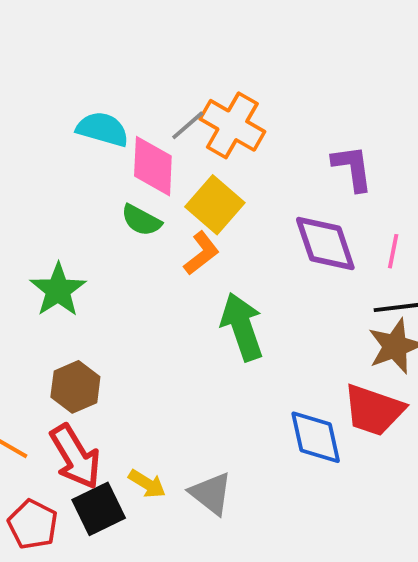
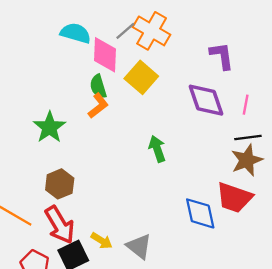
green semicircle: (141, 220) -> (98, 86), turned 45
orange L-shape: (201, 253) -> (98, 106), moved
green arrow: (242, 327) -> (157, 149), size x0.7

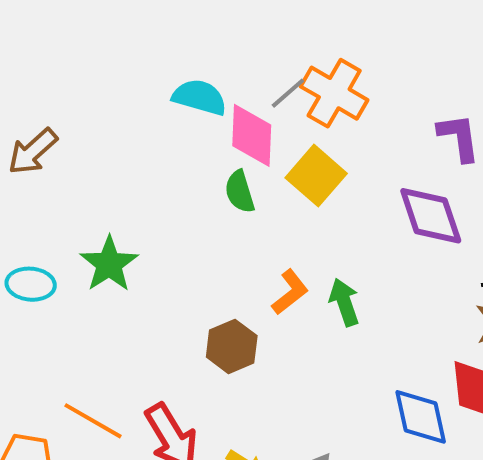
orange L-shape: (98, 106) -> (290, 292), moved
green star: (49, 127) -> (109, 264), moved
brown hexagon: (60, 184) -> (232, 346), moved

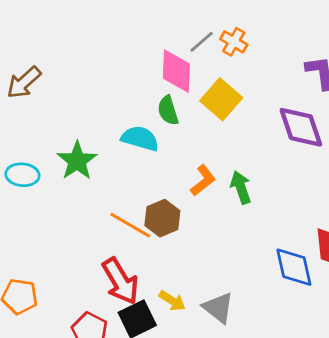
orange cross: (334, 93) -> (234, 42), size x0.6
cyan semicircle: (200, 97) -> (140, 138), moved
orange line: (93, 421) -> (130, 225), moved

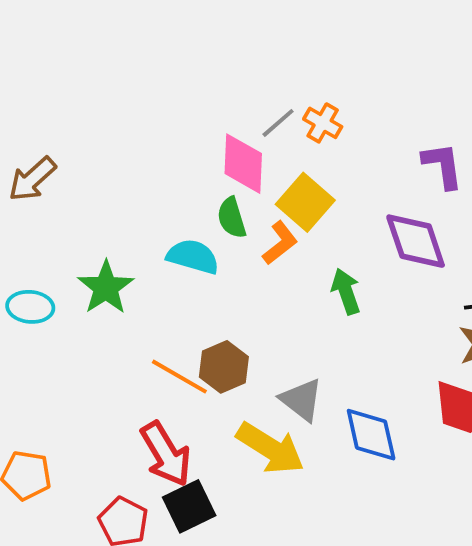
orange L-shape: (203, 180) -> (280, 243), moved
green arrow: (241, 187) -> (346, 291), moved
blue diamond: (294, 267) -> (371, 435), moved
yellow arrow: (172, 301) -> (270, 448), moved, size x1.8
gray triangle: (218, 308) -> (301, 400), moved

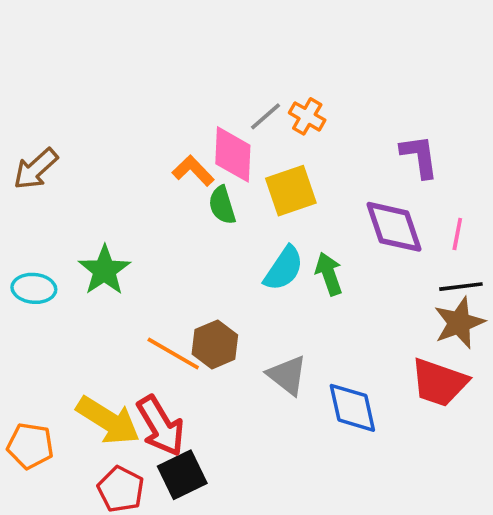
yellow square: (305, 202) -> (291, 191), turned 30
orange L-shape: (280, 243) -> (193, 171), moved, turned -96
cyan semicircle: (193, 257) -> (284, 268), moved, turned 108
yellow arrow: (270, 448) -> (108, 420), moved

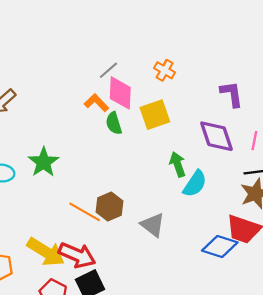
gray line: (266, 116) -> (108, 70), moved
cyan semicircle: (284, 268) -> (195, 184), moved
blue diamond: (352, 408) -> (220, 246), moved, turned -60
red arrow: (161, 426) -> (77, 255), turned -36

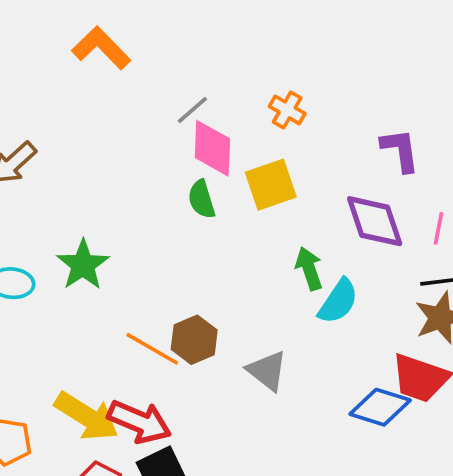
orange L-shape: (96, 103) -> (101, 48), moved, size x1.4

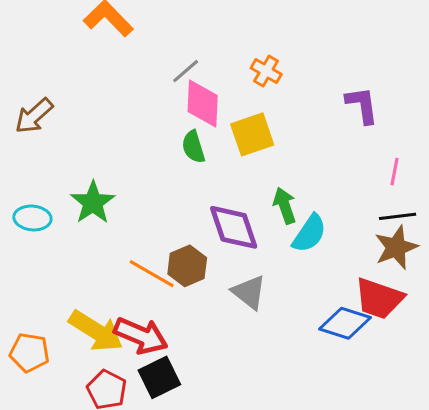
purple diamond: (375, 221) -> (234, 227), moved

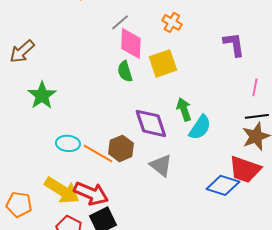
green star: (93, 203) -> (42, 95), moved
cyan ellipse: (32, 218) -> (68, 143), moved

